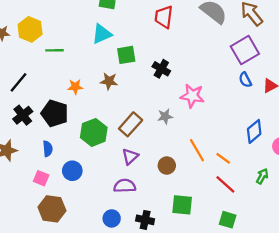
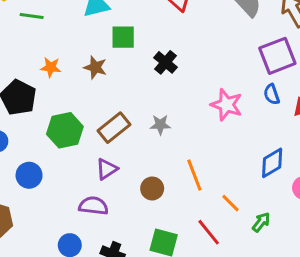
pink star: (192, 96) -> (227, 105), moved
orange line: (223, 158) -> (231, 203), moved
green arrow: (262, 176) -> (261, 222), moved
red line: (225, 184) -> (209, 232), moved

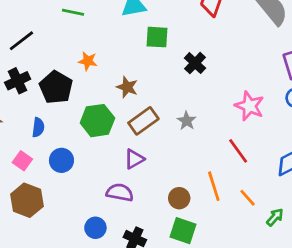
brown star: (95, 67) -> (127, 87), moved
gray star: (160, 125) -> (187, 121), turned 30
orange line: (194, 175) -> (214, 186), moved
brown circle: (152, 188) -> (179, 198), moved
red line: (209, 232) -> (238, 151), moved

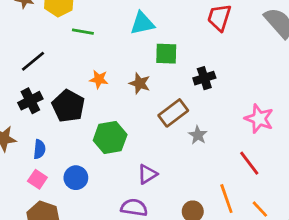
black cross: (195, 63) -> (204, 78), turned 30
brown star: (127, 87) -> (140, 83), moved
brown rectangle: (143, 121) -> (173, 113), moved
blue semicircle: (38, 127) -> (39, 149), moved

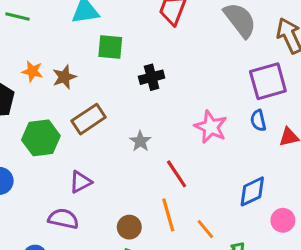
brown star: (140, 83) -> (64, 77), moved, turned 30
brown rectangle: (173, 113) -> (89, 119), moved
red line: (249, 163) -> (177, 174), moved

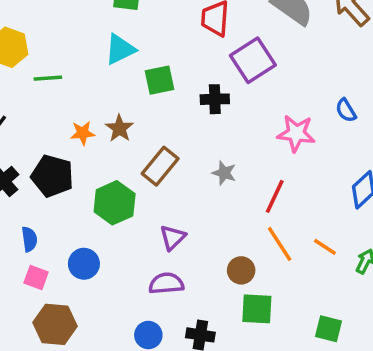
black cross: (152, 77) -> (215, 99), turned 30
purple square: (268, 81) -> (253, 60), moved
red line: (177, 174) -> (275, 196), turned 76

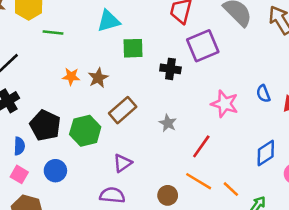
black pentagon: (52, 176) -> (45, 125), moved
orange line: (280, 244) -> (199, 181), turned -36

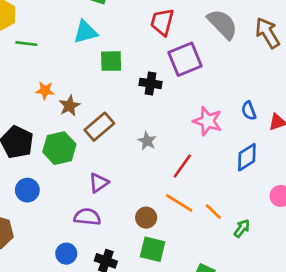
brown star: (98, 78) -> (69, 106), moved
blue diamond: (266, 153) -> (247, 157), moved

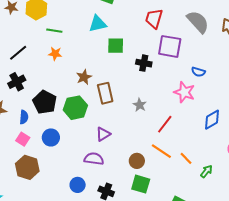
purple square: (185, 59) -> (170, 46), turned 30
orange star: (45, 90) -> (55, 54), moved
blue semicircle: (249, 111) -> (198, 72), moved, turned -56
brown rectangle: (99, 127) -> (105, 93), turned -65

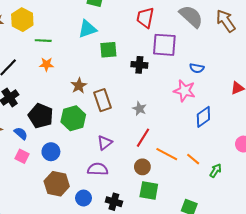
blue semicircle: (24, 117) -> (21, 133), turned -48
blue diamond: (212, 120) -> (203, 117), moved
red line: (165, 124) -> (143, 138), moved
brown hexagon: (27, 167) -> (57, 184), moved

